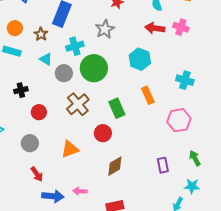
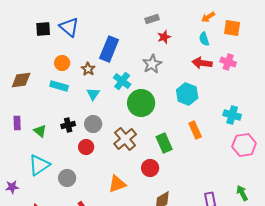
cyan cross: (75, 46) -> (122, 81), turned -36
cyan triangle: (46, 59) -> (93, 94), turned 32
gray circle: (64, 73) -> (93, 124), moved
pink hexagon: (179, 120) -> (244, 145), moved
gray circle: (30, 143) -> (67, 178), moved

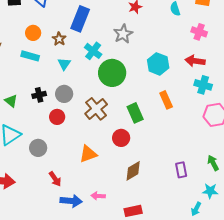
red arrow: (202, 63) -> (195, 61), moved

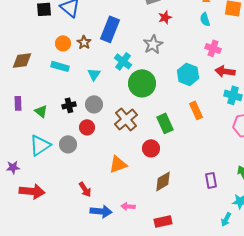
pink cross: (199, 32) -> (213, 48), moved
brown star: (59, 39) -> (84, 42), moved
gray circle: (38, 148) -> (68, 144), moved

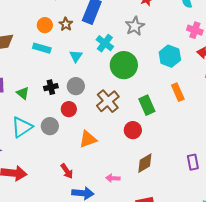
orange triangle: (118, 164) -> (88, 139), moved
pink arrow: (128, 206) -> (113, 178), moved

